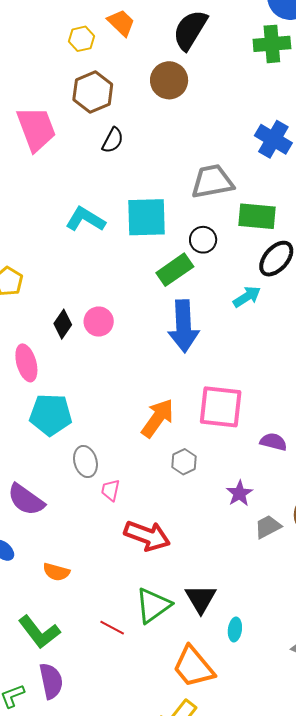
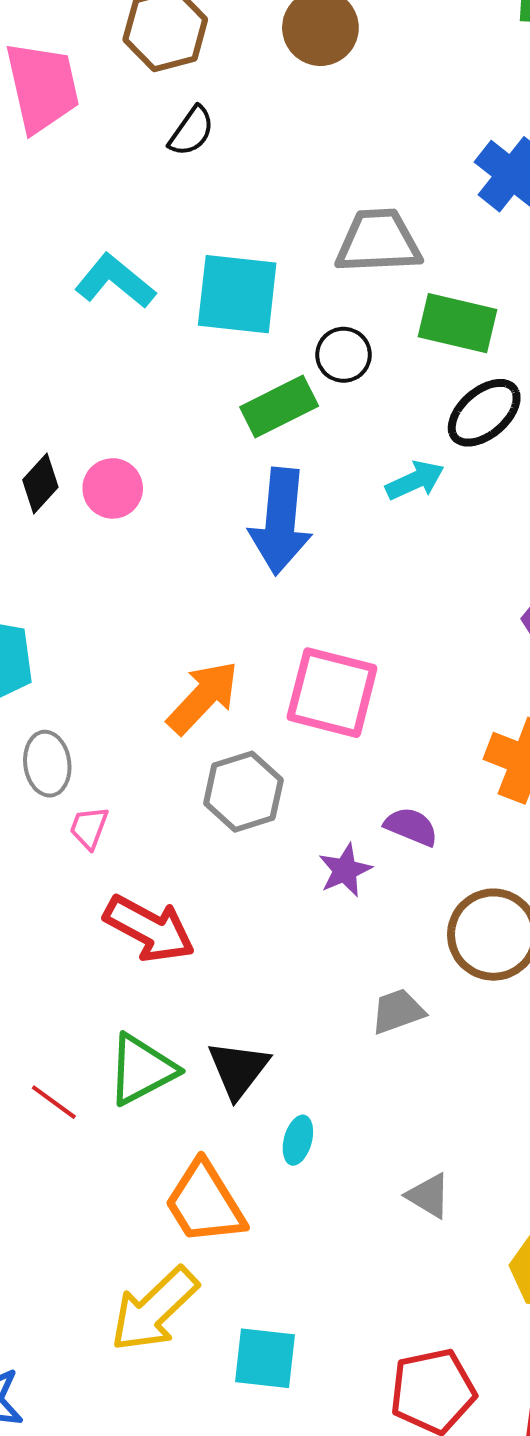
purple semicircle: (273, 442) -> (411, 827), moved
gray hexagon: (184, 462) -> (243, 792), size x1.5
gray trapezoid: (268, 527) -> (398, 1011), moved

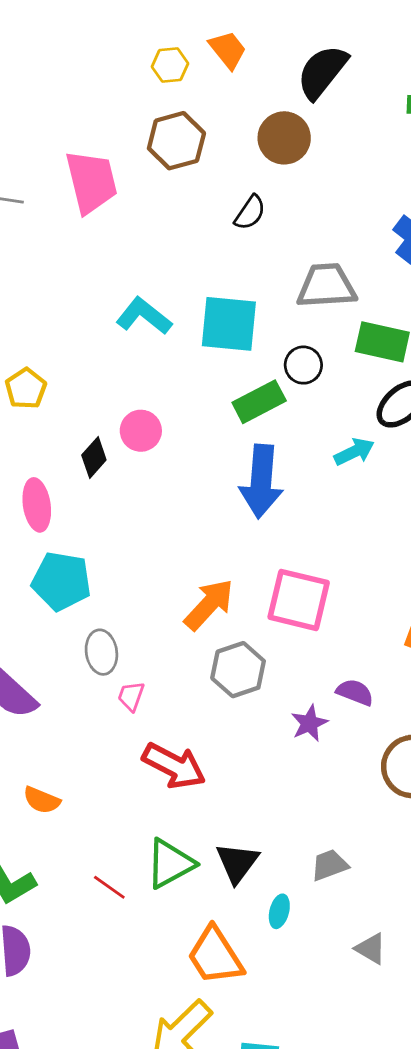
black semicircle: (191, 131) -> (250, 213), moved
pink circle: (113, 488) -> (141, 431), moved
gray trapezoid: (398, 1011) -> (329, 865), moved

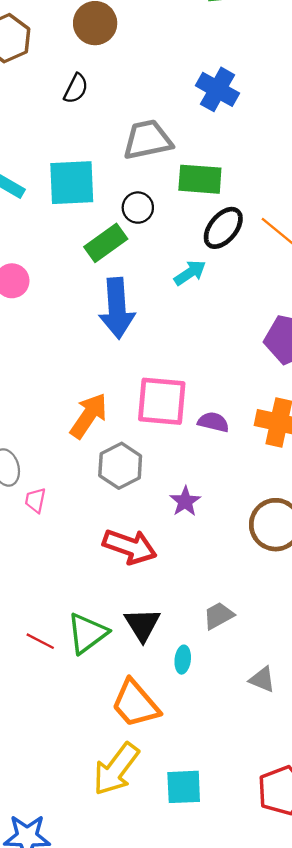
purple semicircle: (355, 692) -> (213, 422), moved
red arrow: (174, 766) -> (130, 546), moved
red line: (109, 887) -> (40, 641), moved

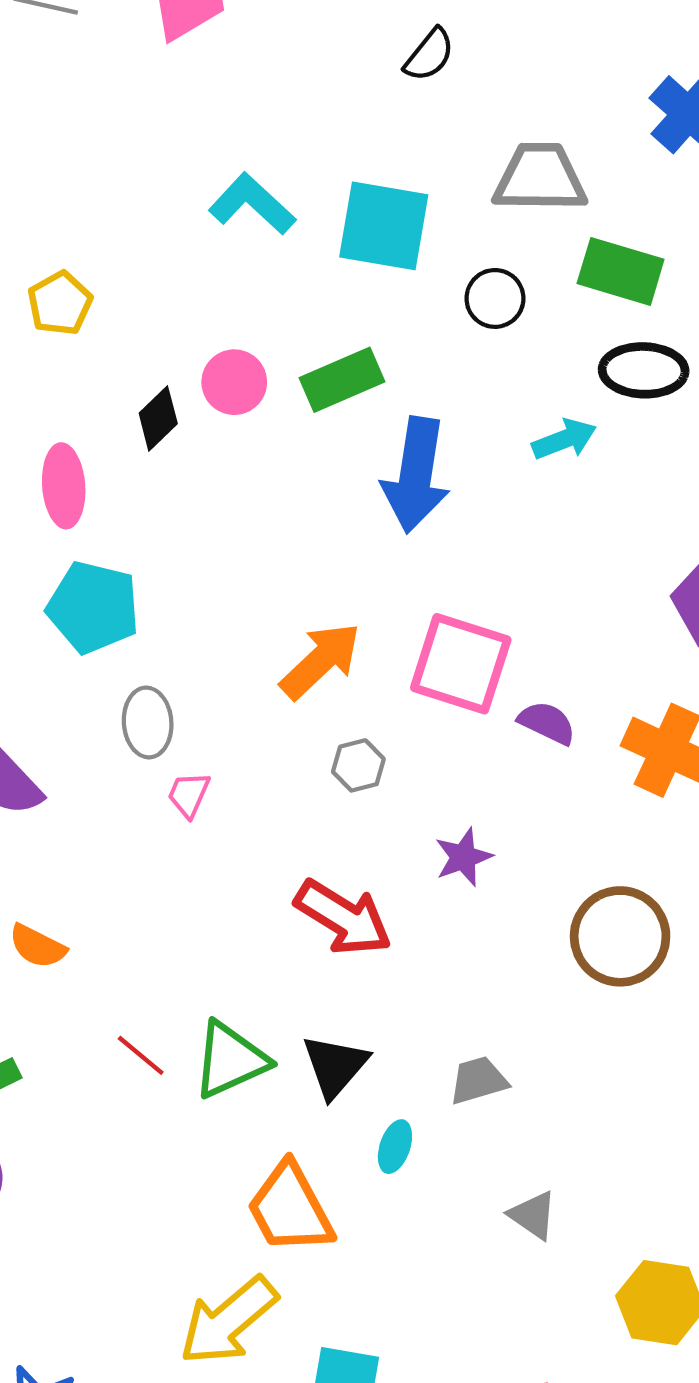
black ellipse: (223, 228) -> (644, 370), turned 39
green rectangle: (106, 243) -> (342, 380), moved
gray hexagon: (120, 466) -> (358, 765), size x0.6

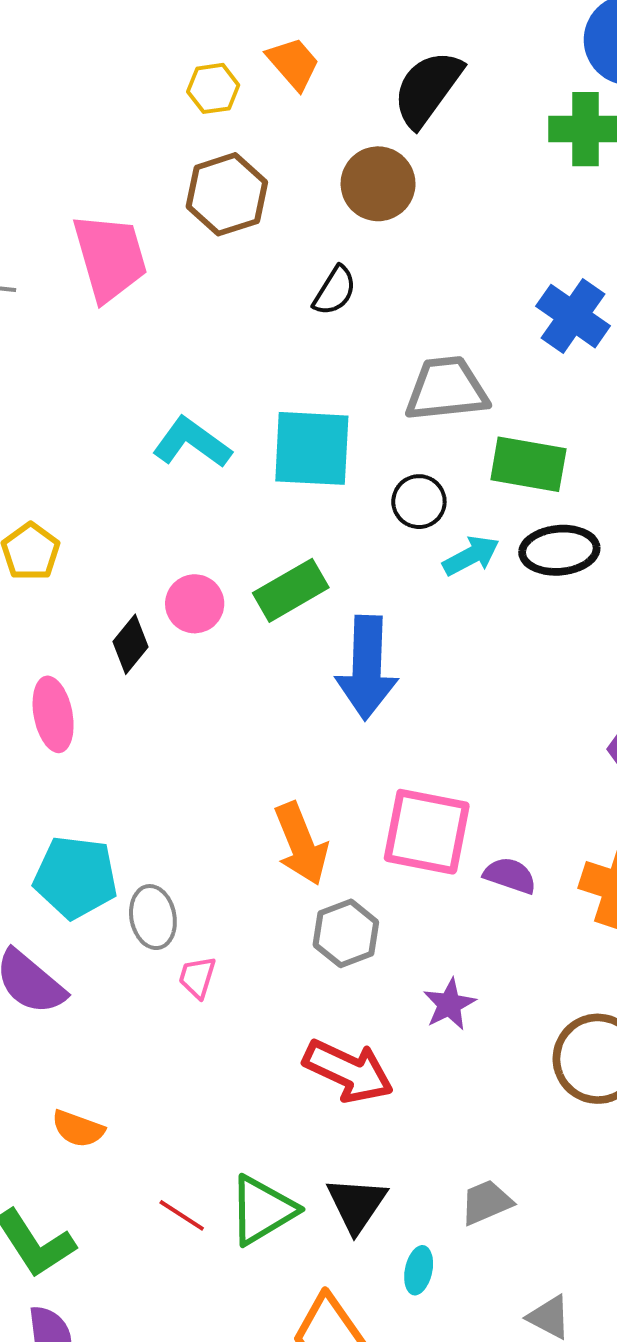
cyan arrow: (564, 439) -> (471, 556), moved
cyan pentagon: (93, 607) -> (76, 877), moved
orange arrow: (321, 661) -> (301, 844), turned 118
gray hexagon: (358, 765) -> (346, 933), size x1.4

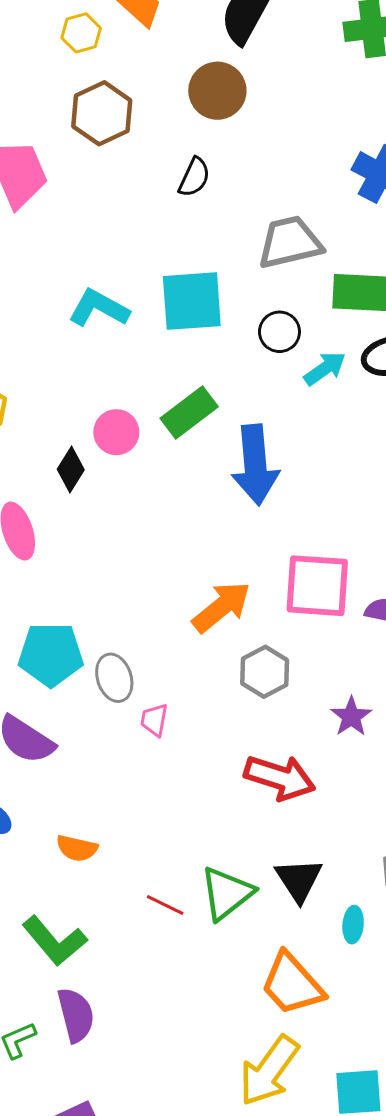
orange arrow: (301, 844) -> (221, 607), turned -100

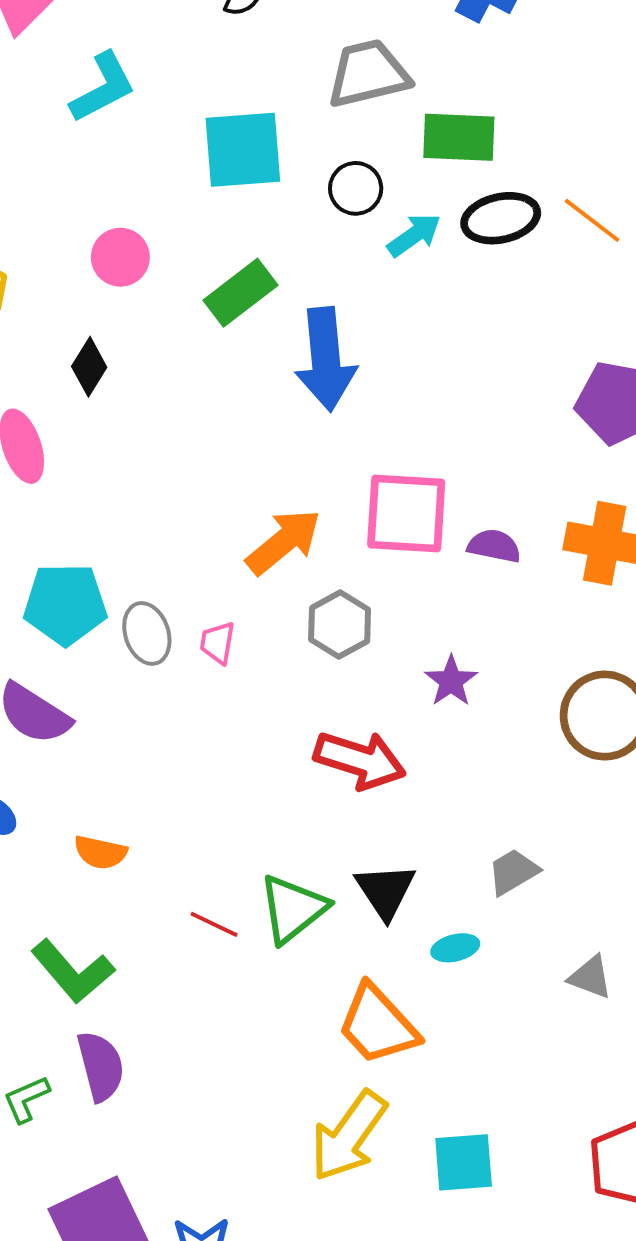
cyan L-shape: (99, 308) -> (103, 88), moved, turned 124
pink circle: (116, 432) -> (120, 257), moved
pink trapezoid: (154, 720) -> (218, 643), moved
cyan ellipse: (353, 925) -> (455, 948), turned 72

